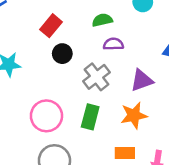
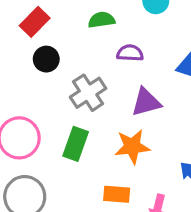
purple semicircle: (113, 44) -> (130, 53), moved

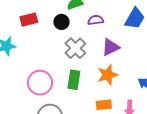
red rectangle: (35, 22) -> (29, 20), moved, turned 42
black circle: (46, 59) -> (61, 22), moved

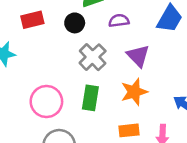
purple triangle: (111, 47) -> (138, 56), turned -48

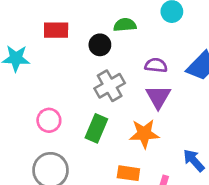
purple semicircle: (119, 21) -> (156, 65), moved
pink circle: (46, 102) -> (49, 120), size x0.7

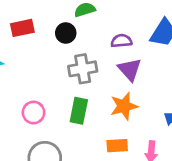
gray cross: (110, 86) -> (83, 69), turned 32

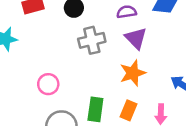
green rectangle: (79, 111) -> (95, 109), moved
orange rectangle: (117, 146) -> (129, 110), turned -60

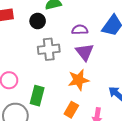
green rectangle: (95, 109) -> (37, 96), moved

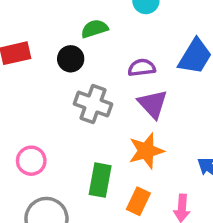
gray cross: (49, 49) -> (93, 104), turned 30
green rectangle: (37, 96) -> (100, 180), moved

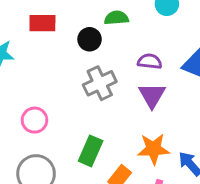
gray cross: (93, 104) -> (100, 83), turned 32
orange star: (146, 151) -> (153, 149), moved

